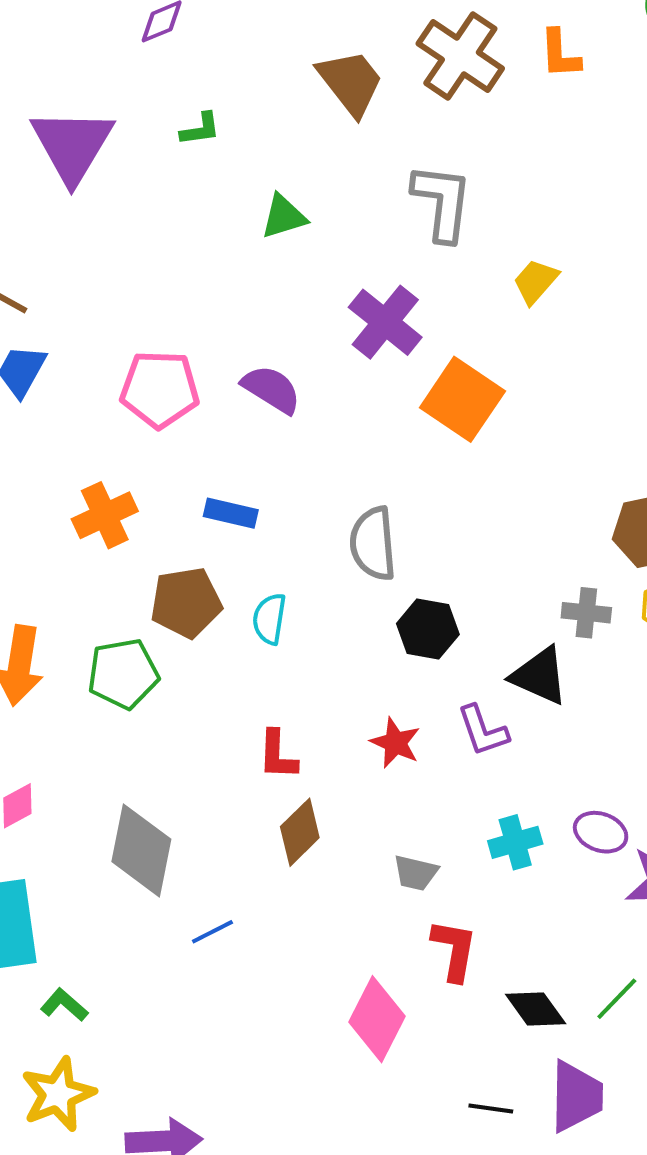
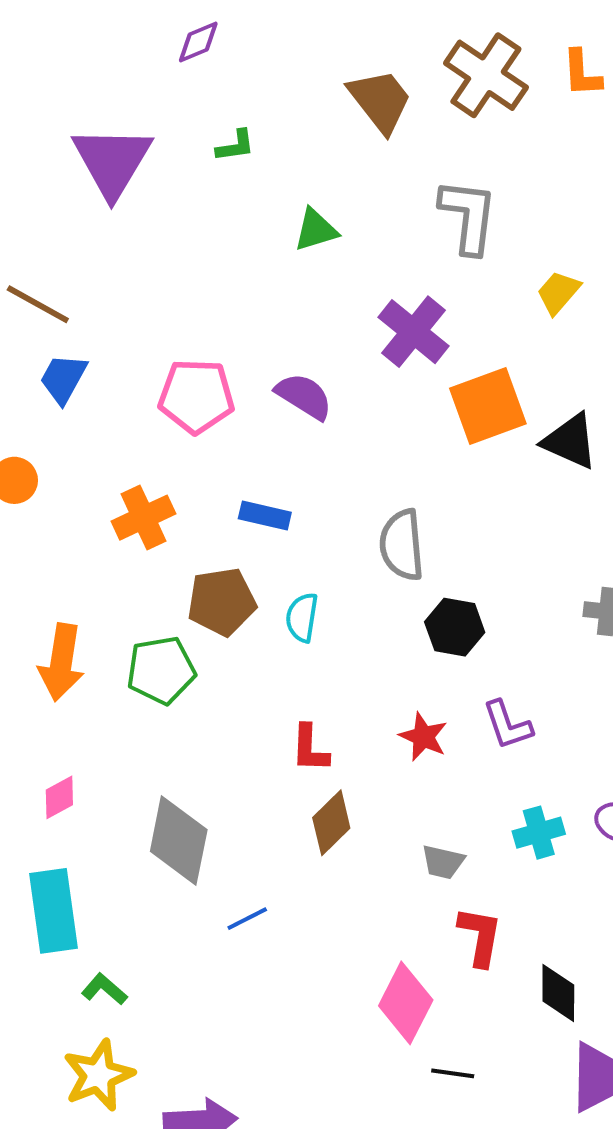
orange square: (462, 399) -> (488, 406), turned 36
black triangle: (540, 676) -> (570, 441), moved
black diamond: (536, 1009) -> (558, 993), turned 36
black line: (491, 1108) -> (453, 1073), moved

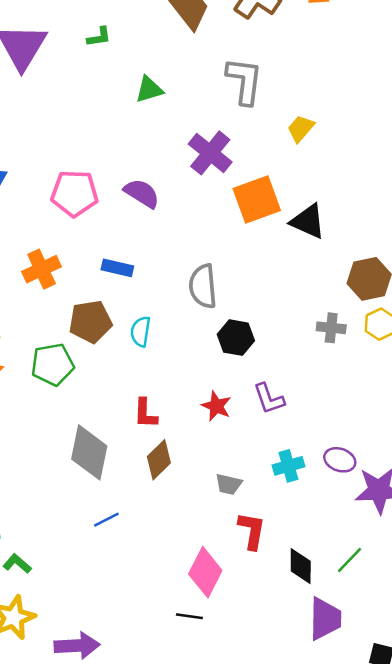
gray diamond: (179, 840) -> (89, 452), moved
black line: (453, 1073) -> (189, 616), moved

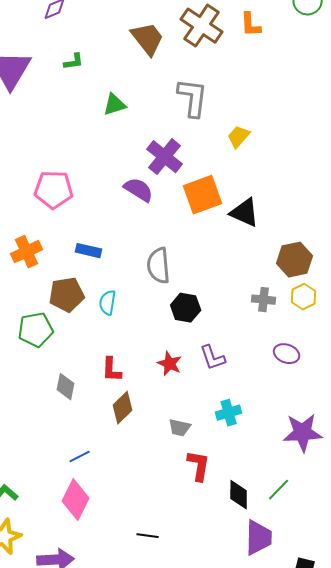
purple semicircle: (142, 193) -> (139, 190), moved
gray diamond: (89, 452) -> (66, 387), moved, size x0.6
purple ellipse: (340, 460) -> (287, 354), moved
pink diamond: (205, 572) -> (76, 500), moved

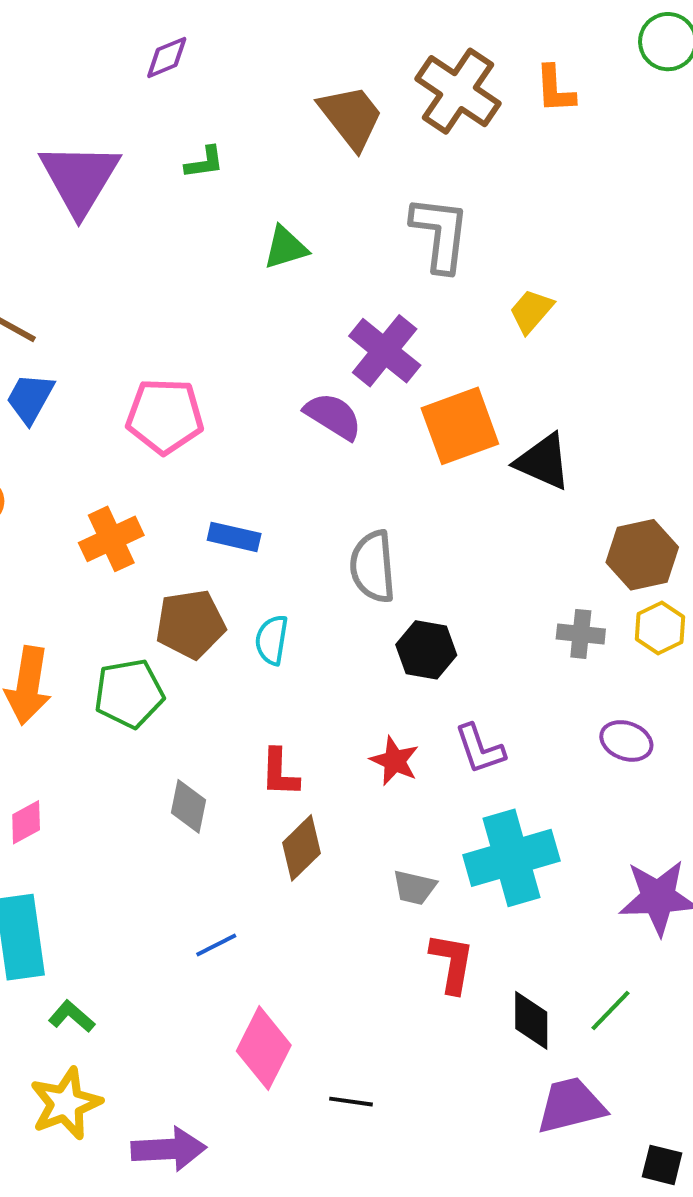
cyan cross: (229, 413) -> (511, 858), size x1.8
pink diamond: (76, 500) -> (264, 1048), moved
purple trapezoid: (259, 538) -> (571, 1106), turned -105

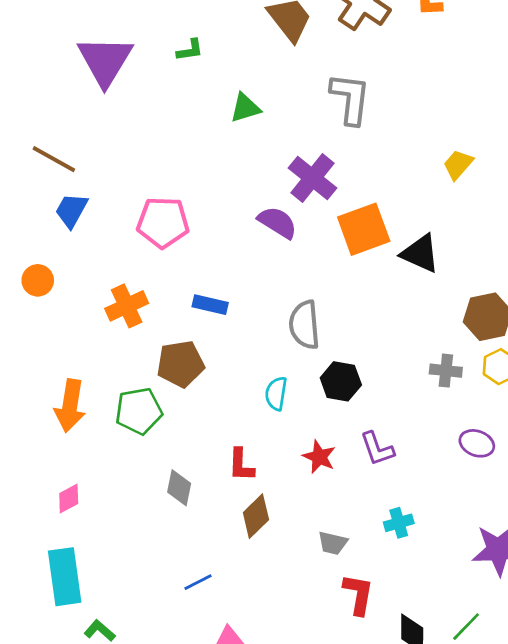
yellow trapezoid: (531, 311) -> (458, 165), moved
cyan semicircle: (272, 640) -> (276, 394), moved
cyan cross: (511, 858) -> (399, 523), size x0.5

